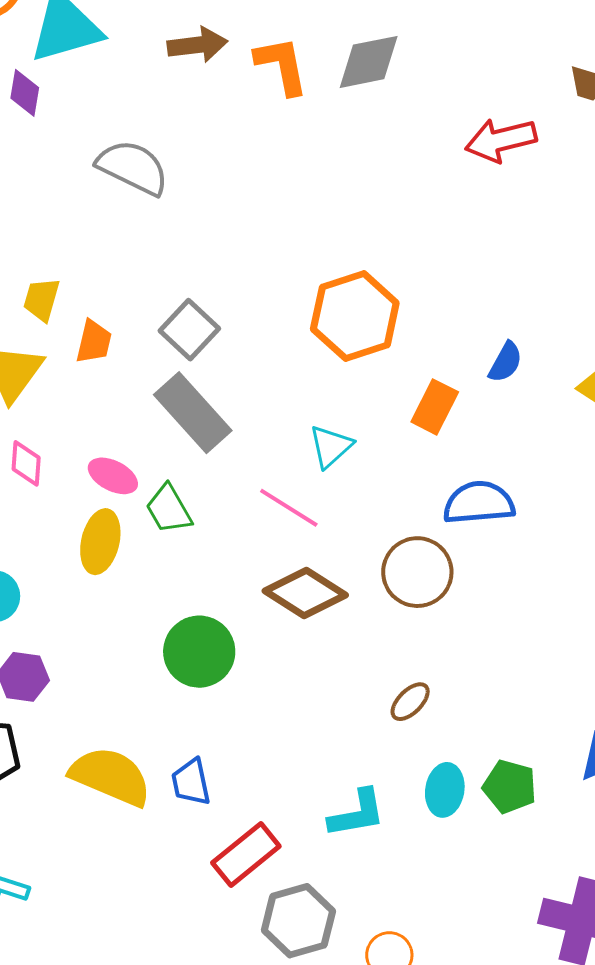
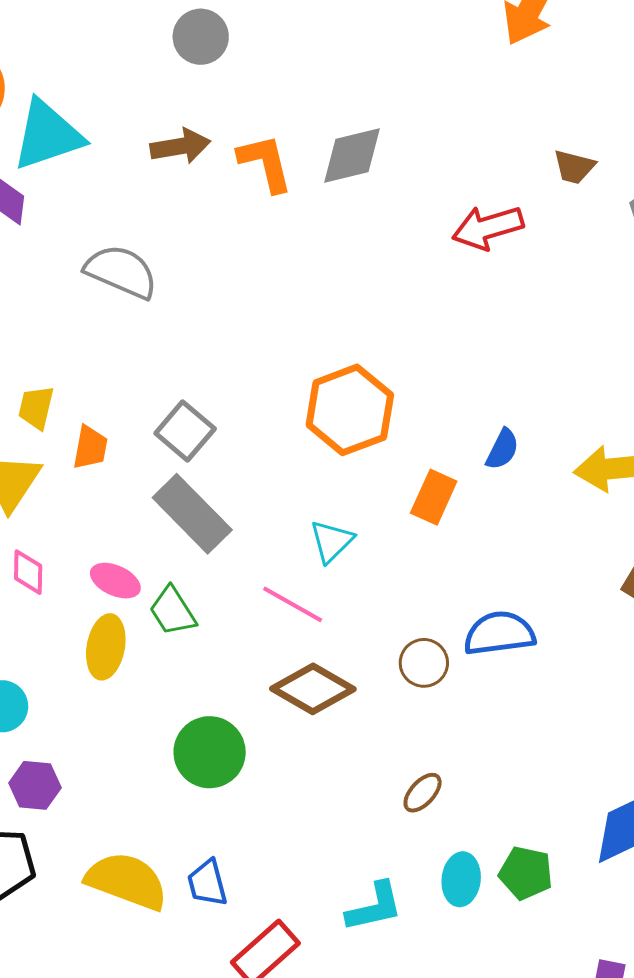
blue semicircle: (479, 503) -> (499, 633), moved
brown circle: (417, 572) -> (424, 663), size x0.7

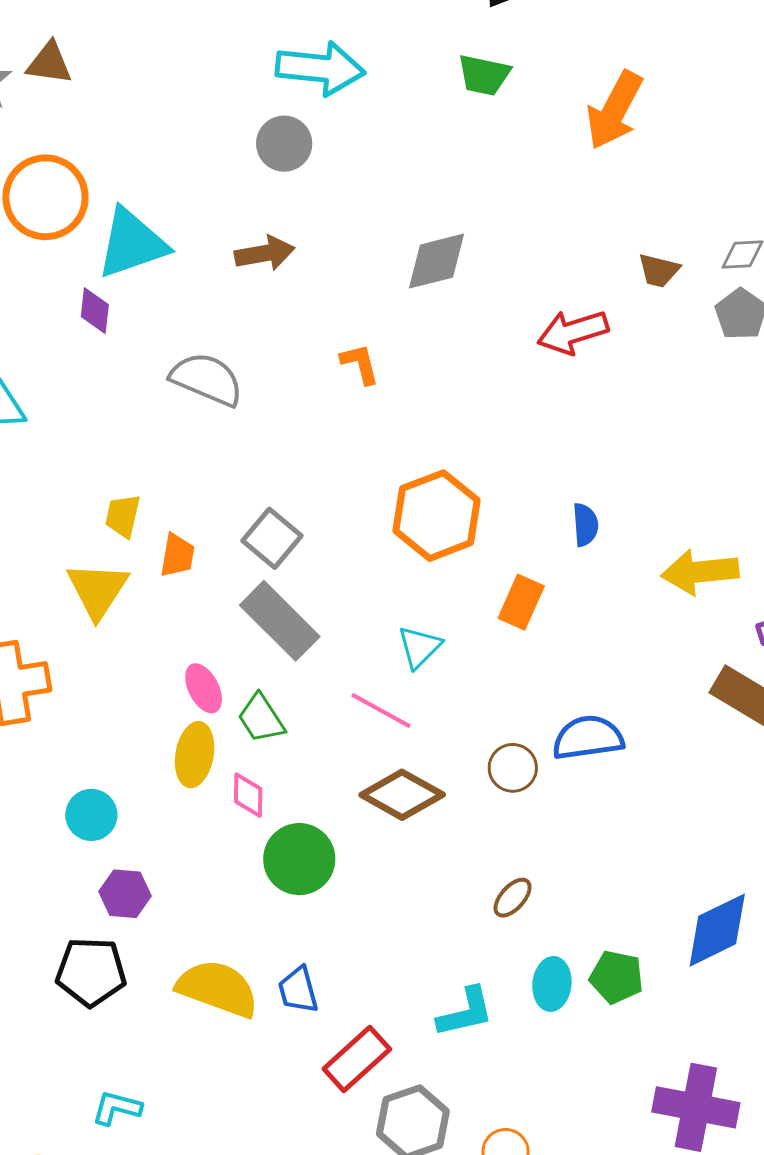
orange L-shape: (265, 163) -> (360, 364), moved, size x0.7
blue semicircle: (502, 449) -> (585, 525), moved, turned -30
pink diamond: (28, 572) -> (248, 795), moved
pink ellipse: (115, 581) -> (204, 688), turned 39

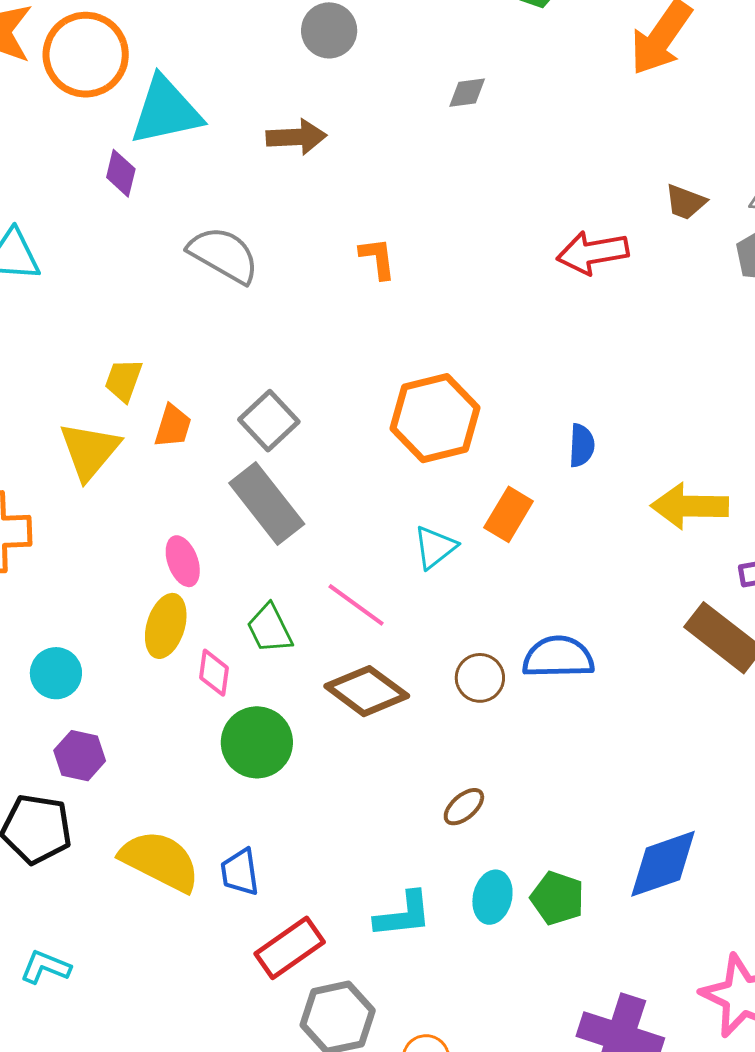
gray diamond: (436, 261) -> (467, 93), moved, size x0.6
cyan triangle: (419, 647) -> (435, 547), moved
green trapezoid: (261, 718) -> (270, 629), moved

